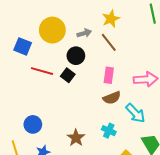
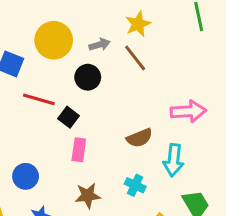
black square: (68, 75) -> (68, 117), moved
pink rectangle: (109, 75) -> (79, 150), moved
cyan arrow: (135, 113) -> (174, 160), turned 50
brown star: (76, 138) -> (88, 196), turned 30

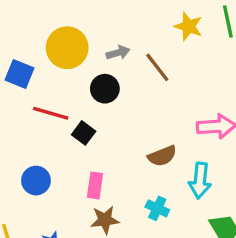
yellow star: (138, 24) -> (188, 26), moved, turned -30
pink rectangle: (79, 150) -> (95, 185), moved
blue circle: (26, 176) -> (36, 181), moved

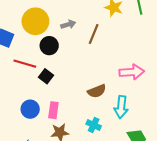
brown line: (157, 67) -> (94, 34), turned 60
black circle: (105, 89) -> (49, 46), moved
blue circle: (36, 181) -> (30, 109), moved

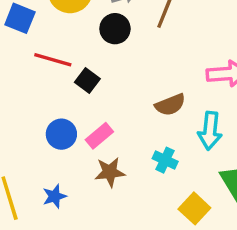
black circle: (49, 46) -> (115, 29), moved
pink rectangle: (53, 110) -> (99, 136), turned 42

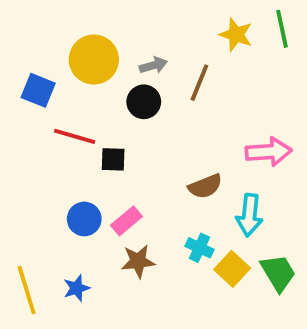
black square: (87, 81) -> (113, 159), turned -35
yellow square: (194, 208) -> (232, 269), moved

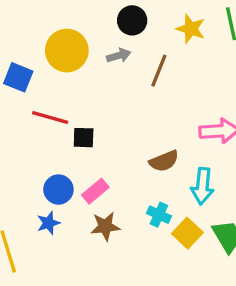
black circle: (144, 102) -> (132, 20), moved
blue star: (77, 288) -> (48, 223), moved

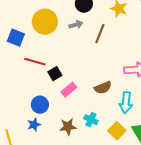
black square: (84, 138) -> (55, 74), turned -32
pink rectangle: (95, 191) -> (69, 90), moved
cyan cross: (159, 215) -> (91, 120), moved

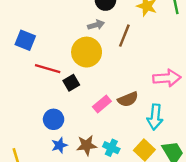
yellow circle: (45, 22) -> (87, 52), moved
pink rectangle: (69, 90) -> (102, 104), moved
cyan cross: (91, 120) -> (111, 148), moved
blue star: (34, 125) -> (59, 145), moved

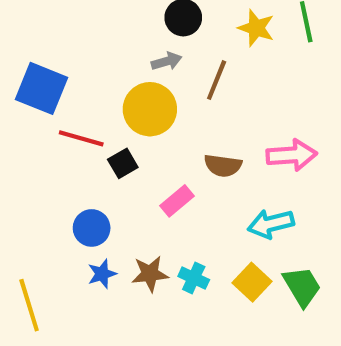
blue square: (25, 40) -> (42, 88), size x1.4
brown semicircle: (128, 99) -> (223, 165), moved, turned 30
cyan arrow: (155, 117) -> (271, 224), turned 70

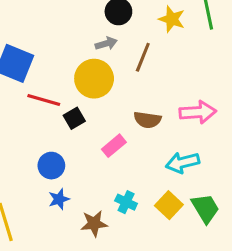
brown star: (150, 274) -> (94, 224), moved

